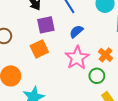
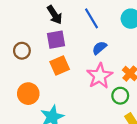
purple square: (46, 25) -> (56, 40), moved

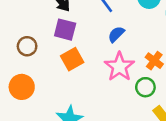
purple square: (56, 40) -> (65, 30), turned 30
orange circle: (28, 94) -> (22, 87), moved

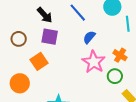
brown circle: (27, 46) -> (19, 39), moved
orange square: (72, 59) -> (39, 61), moved

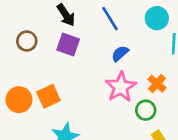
orange square: (39, 61) -> (48, 96), moved

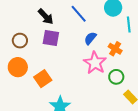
orange cross: (157, 84) -> (115, 49), moved
orange circle: (19, 100) -> (18, 67), moved

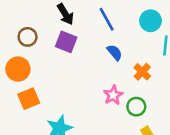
blue semicircle: (90, 38) -> (115, 52), turned 88
pink star: (95, 63) -> (113, 95), moved, size x0.7
orange square: (43, 79) -> (29, 99), moved

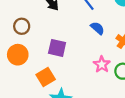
purple square: (66, 42) -> (57, 48), moved
orange square: (29, 99) -> (46, 77), moved

